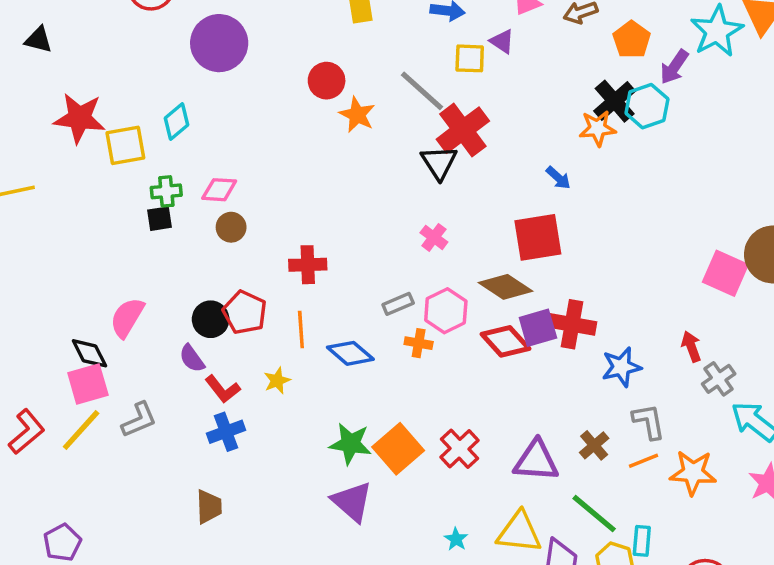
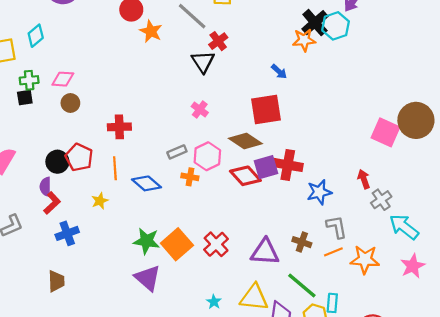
red cross: (463, 130) -> (218, 41), size x0.6
purple semicircle: (192, 358) -> (45, 187), turned 36
red L-shape: (223, 389) -> (52, 203), moved, turned -95
brown cross: (594, 445) -> (302, 242), turned -30

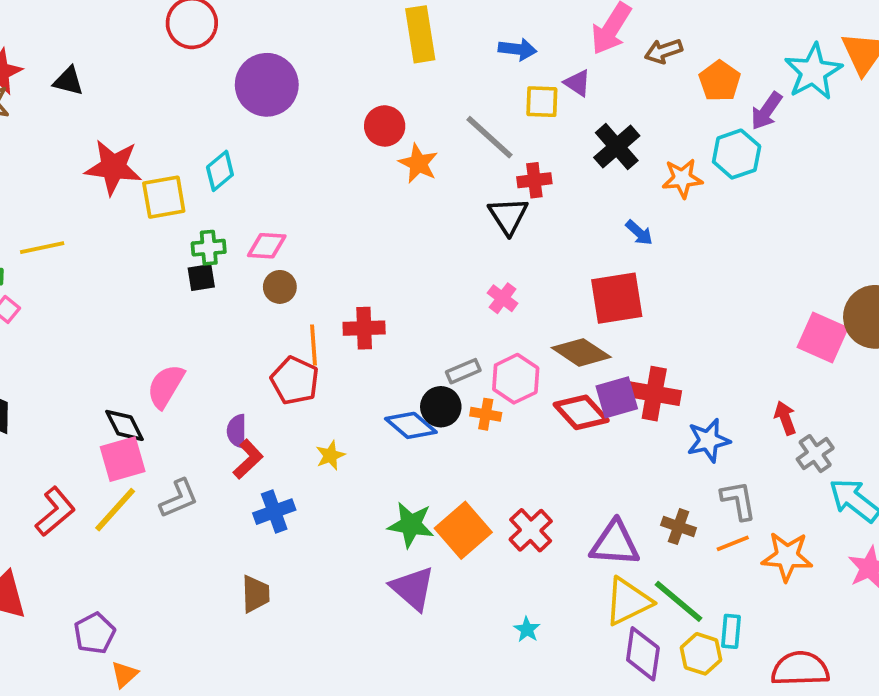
black cross: (315, 23) -> (617, 147), moved
red cross: (218, 41) -> (534, 180), turned 30
black circle: (57, 162) -> (441, 407), moved
orange line: (115, 168) -> (314, 345), moved
yellow triangle: (254, 297) -> (628, 601), moved, turned -32

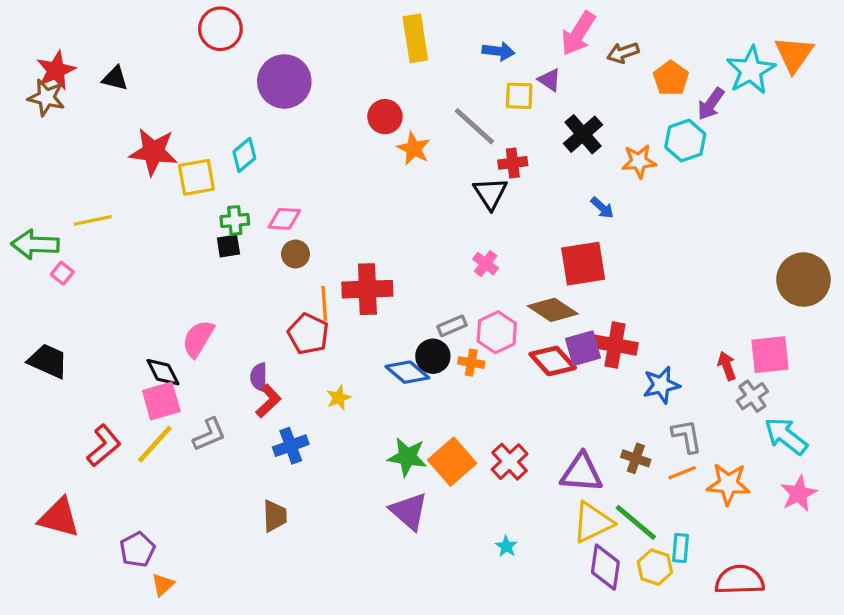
red cross: (364, 328) -> (367, 289), size x1.4
pink square: (823, 337) -> (770, 355), moved, turned -30

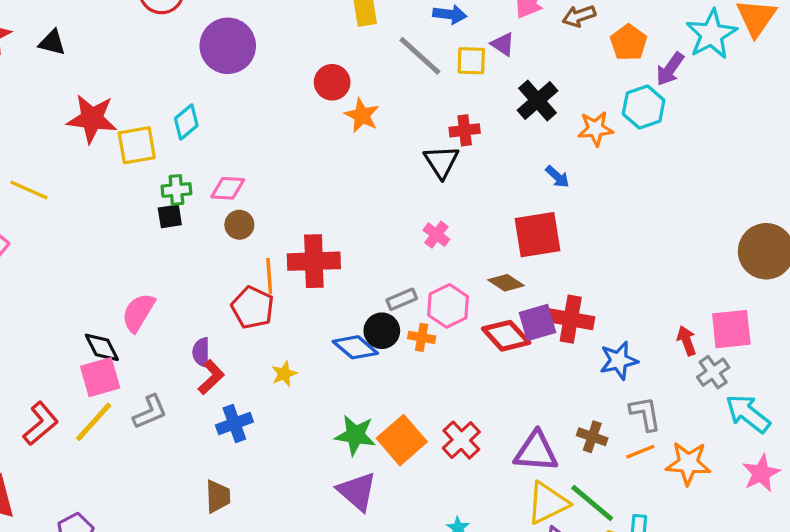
gray line: (474, 126) -> (420, 56), moved
yellow line: (93, 220) -> (29, 190), turned 36
brown diamond: (553, 310) -> (506, 283), size x0.7

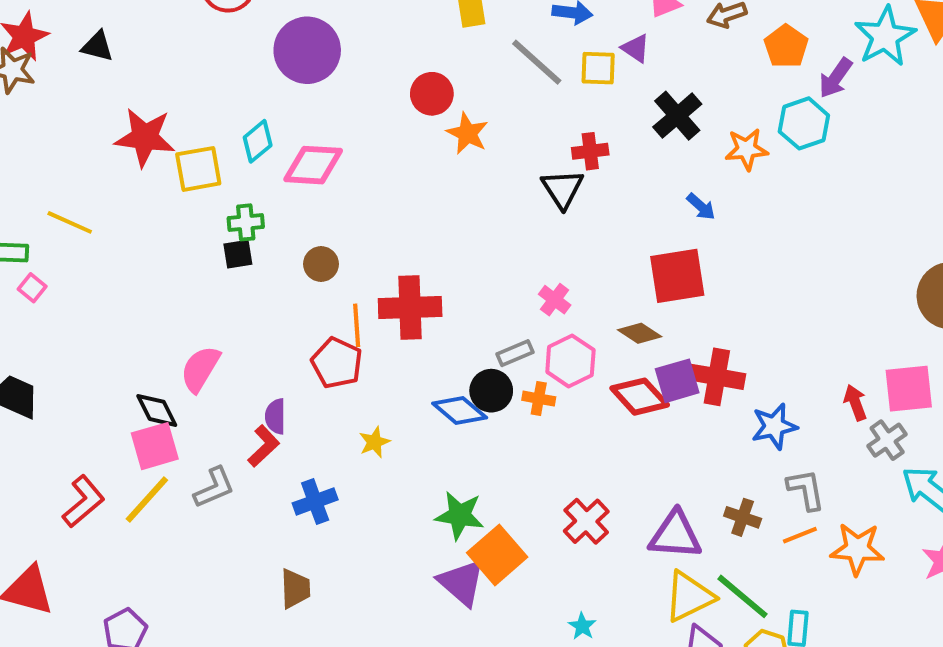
pink diamond: (228, 188) -> (313, 165), moved, size x1.4
pink cross: (436, 235) -> (555, 300), moved
red L-shape: (211, 377) -> (264, 446), moved
orange square: (402, 440) -> (497, 555), moved

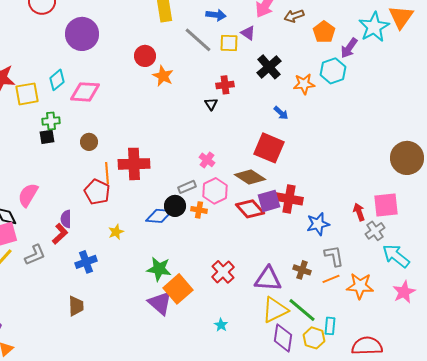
black triangle: (562, 189) -> (211, 104), size x0.6
red square: (677, 276) -> (269, 148), turned 32
brown diamond: (640, 333) -> (250, 177), size x1.4
blue diamond: (460, 410) -> (159, 216), turned -36

